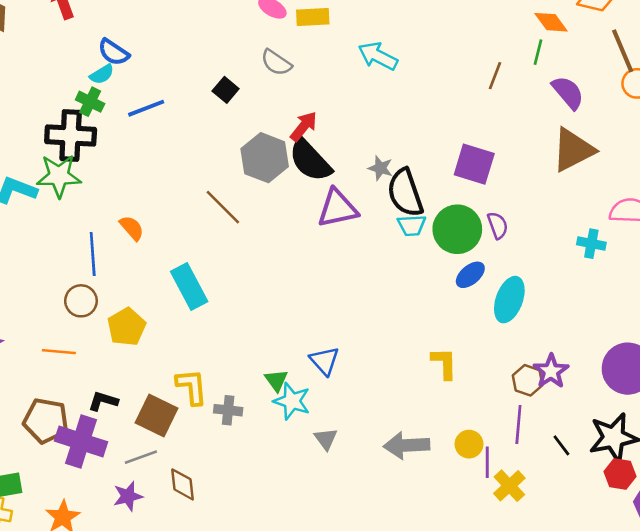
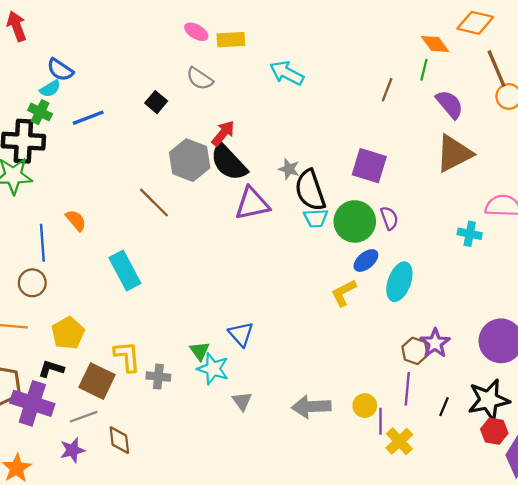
yellow pentagon: (127, 327) -> (68, 333), moved
yellow L-shape: (444, 363) -> (344, 293), moved, turned -116
black line: (561, 445) -> (444, 407), turned 60

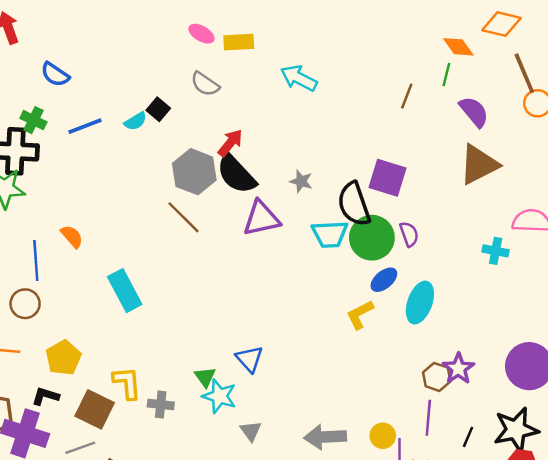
cyan semicircle: (50, 89) -> (135, 121), moved
black semicircle: (310, 190) -> (354, 204), moved
brown line: (154, 202) -> (183, 217), moved
cyan trapezoid: (316, 218) -> (330, 234), size x1.4

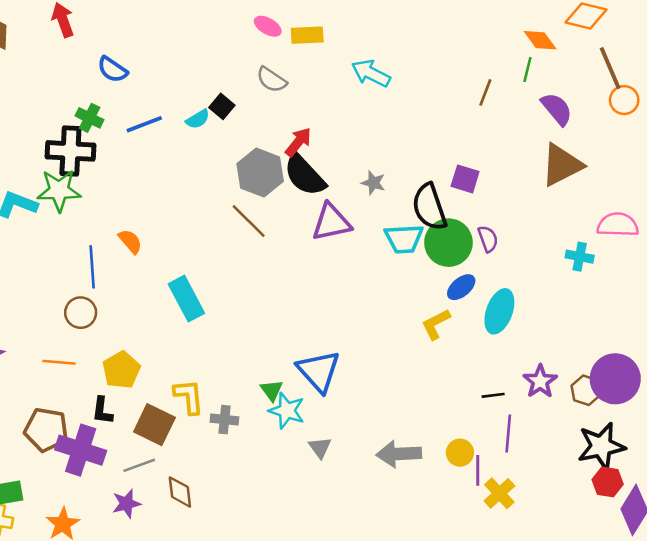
purple square: (388, 178) -> (465, 179), size x0.7
blue triangle: (249, 359) -> (319, 371), size x1.5
brown hexagon: (437, 377) -> (586, 390), moved
black L-shape: (45, 396) -> (102, 411), turned -100
black line: (468, 437) -> (493, 395), moved, turned 60

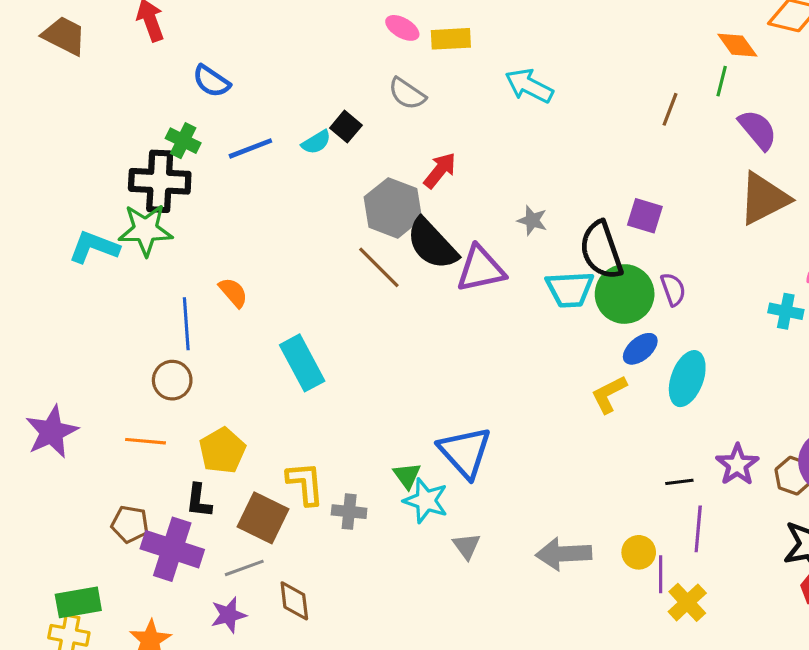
black semicircle: (305, 175) -> (432, 244), moved
brown pentagon: (46, 430) -> (130, 524), size x0.7

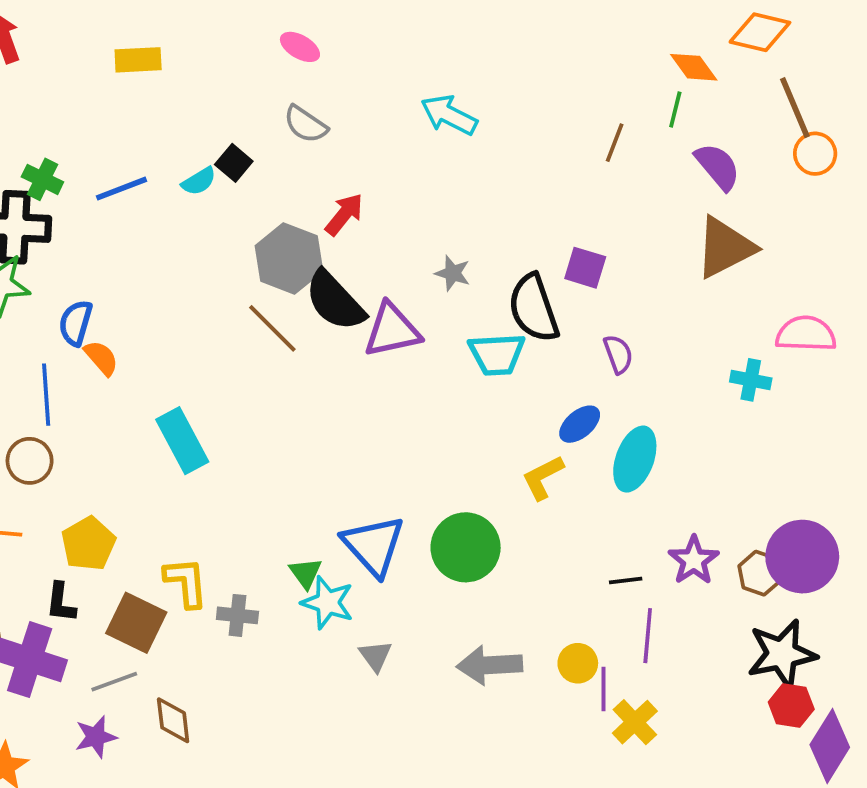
yellow rectangle: (451, 39) -> (138, 60), moved
blue semicircle: (211, 81) -> (76, 323), moved, turned 72
green circle: (625, 294) -> (466, 547), moved

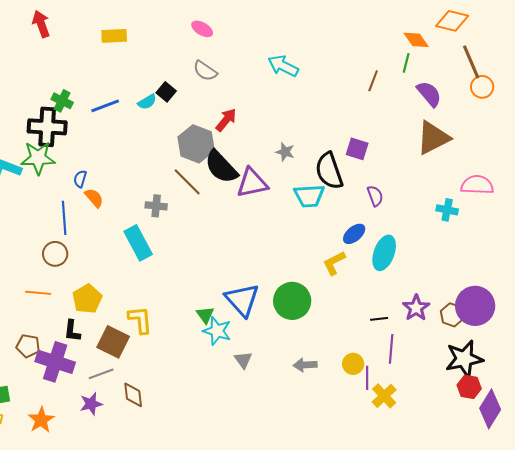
blue semicircle: (76, 323) -> (80, 179), size x0.7
gray cross: (237, 615) -> (156, 206), moved
gray arrow: (489, 665) -> (305, 365), size x0.7

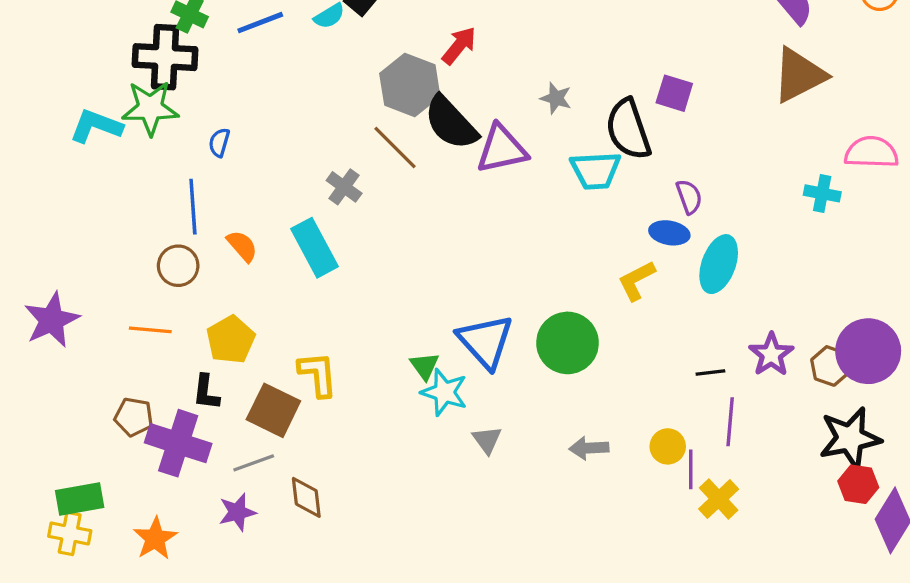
purple semicircle: (375, 196) -> (689, 197), moved
orange semicircle: (94, 198) -> (242, 246), moved
gray cross: (156, 206) -> (344, 187), turned 30
blue ellipse: (354, 234) -> (669, 233), turned 50

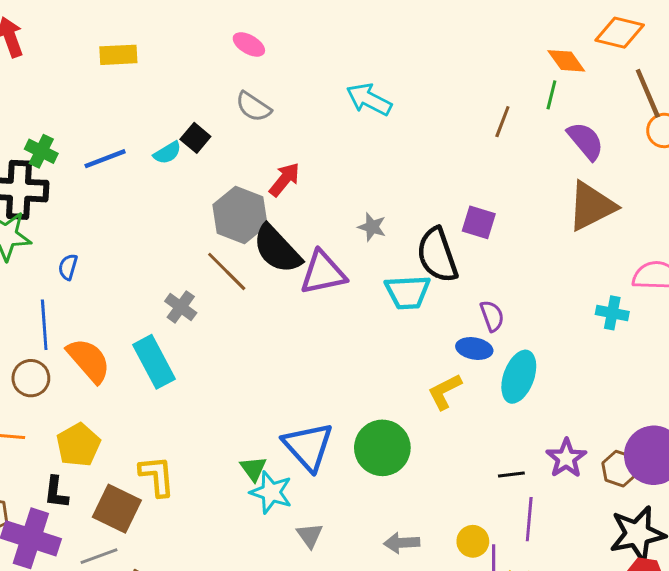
orange semicircle: (242, 246) -> (89, 360), size x1.6

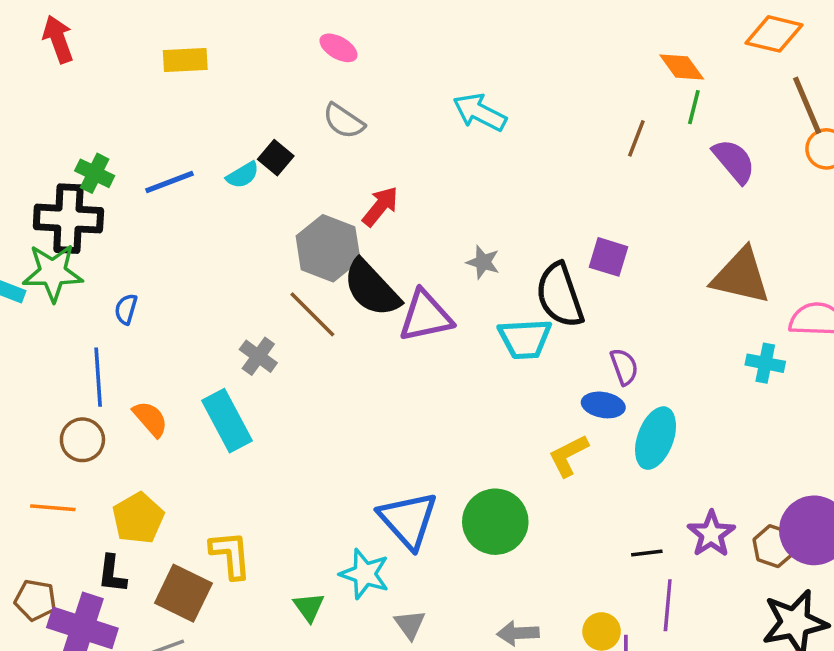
orange diamond: (566, 61) -> (682, 67), moved
brown triangle: (591, 206) -> (741, 276), moved, turned 40
orange semicircle: (89, 360) -> (150, 419), size x0.7
green triangle: (253, 469) -> (309, 607), moved

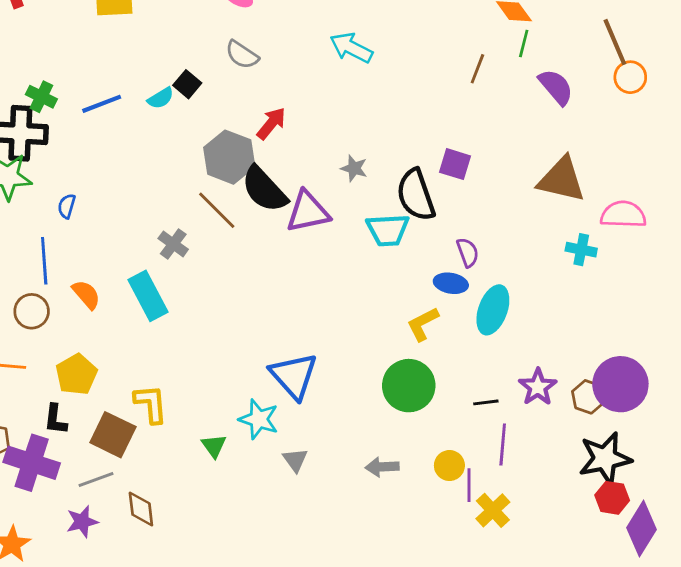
green circle: (495, 522) -> (409, 386), moved

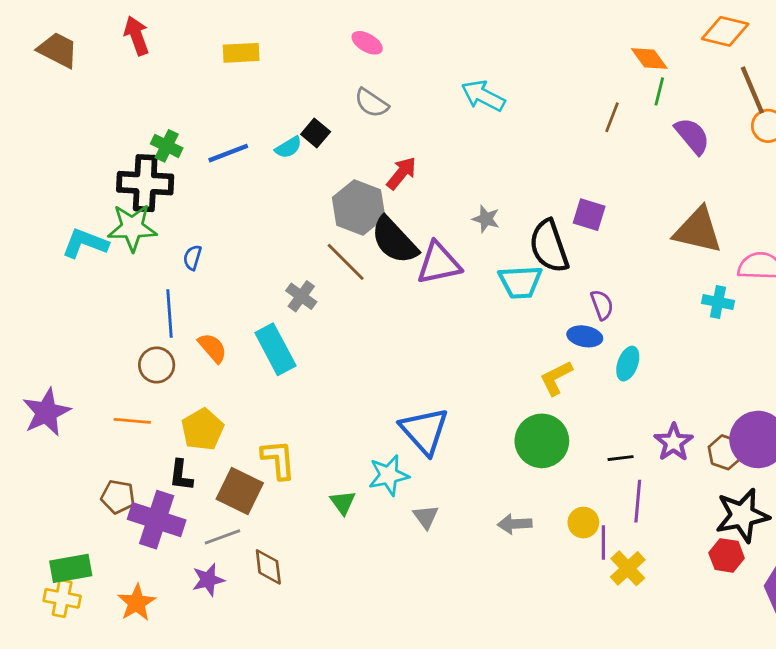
cyan ellipse: (493, 310) -> (628, 364), size x0.7
cyan star: (259, 419) -> (389, 475), turned -30
red hexagon: (612, 498) -> (727, 555), moved

